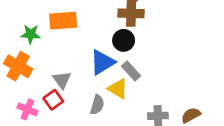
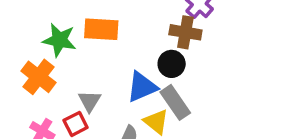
green star: (31, 34) -> (59, 40), size x1.4
gray rectangle: (131, 71) -> (175, 102), size x1.4

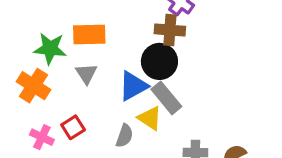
black circle: (172, 64) -> (159, 61), size x1.4
gray triangle: (89, 101) -> (86, 74), moved

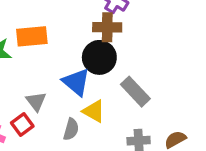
gray triangle: (86, 74) -> (36, 101), moved
blue triangle: (133, 86) -> (76, 82), turned -48
gray rectangle: (166, 98) -> (135, 92), moved

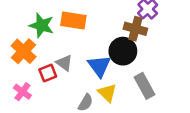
gray triangle: (36, 101) -> (64, 63), moved, turned -30
red square: (22, 124) -> (48, 73), moved

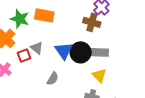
black circle: (123, 51) -> (81, 52), moved
gray rectangle: (145, 86) -> (99, 52), moved, turned -60
yellow triangle: (107, 93) -> (99, 76), moved

